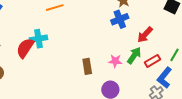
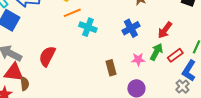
blue cross: (120, 19) -> (131, 28), moved
cyan cross: (38, 39) -> (88, 27), moved, turned 36

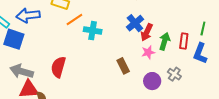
red arrow: (165, 30) -> (147, 32), moved
red rectangle: (175, 55) -> (184, 41), turned -35
gray cross: (183, 87) -> (174, 74), moved

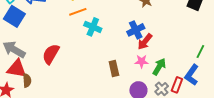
green arrow: (165, 41) -> (159, 67), moved
red rectangle: (184, 41) -> (177, 85), moved

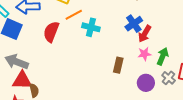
red semicircle: (51, 54) -> (51, 32), moved
brown rectangle: (114, 68) -> (118, 65), turned 35

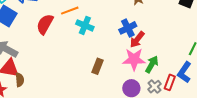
pink star: (144, 54) -> (134, 59), size x1.6
brown rectangle: (118, 65) -> (98, 66), moved

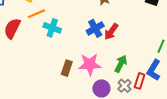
red arrow: (137, 39) -> (111, 32), moved
pink star: (134, 59) -> (90, 64), moved

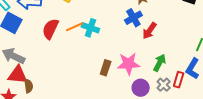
orange line: (36, 14) -> (74, 27), moved
blue cross: (95, 28) -> (133, 18), moved

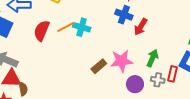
blue cross: (133, 18) -> (124, 15), turned -36
brown rectangle: (106, 68) -> (99, 66), turned 35
gray cross: (164, 85) -> (158, 80), turned -32

